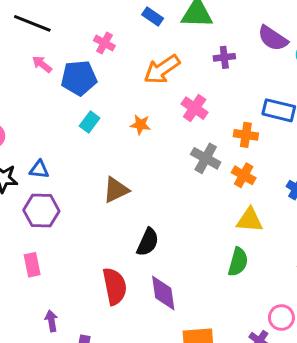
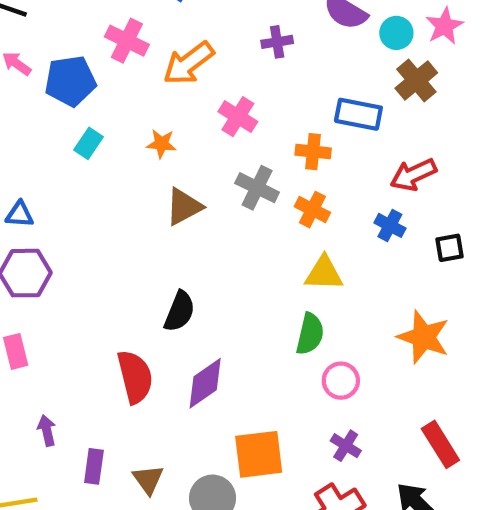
pink cross: (104, 43) -> (127, 41), moved, size x1.4
brown triangle: (116, 190) -> (184, 207), moved
purple diamond: (163, 293) -> (205, 383), turned 66
pink circle: (281, 318) -> (341, 381), moved

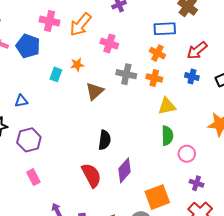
blue pentagon: (70, 81) -> (28, 46), turned -30
cyan rectangle: (88, 143) -> (56, 74), moved
orange cross: (313, 152) -> (157, 53), moved, turned 35
blue triangle: (20, 214) -> (21, 101), moved

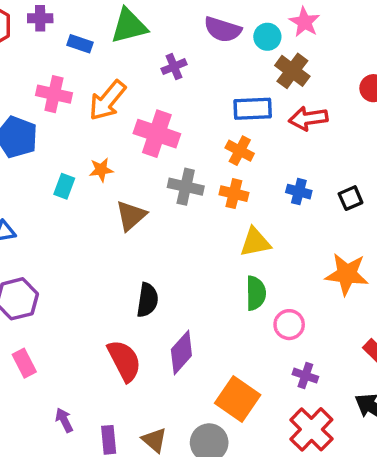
pink cross: (109, 44) -> (157, 134), size x1.4
red arrow: (197, 50) -> (308, 118), moved, turned 30
orange square: (157, 197) -> (238, 399), turned -35

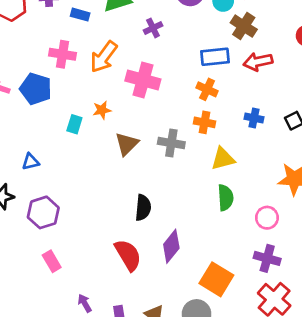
gray cross: (186, 187) -> (171, 143), moved
pink circle: (289, 325) -> (267, 218), moved
purple cross: (305, 376) -> (267, 258), size x1.4

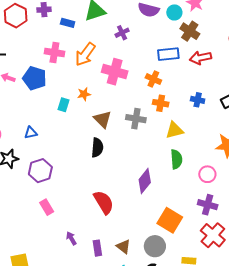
orange cross: (207, 89) -> (153, 79), moved
brown triangle: (127, 144) -> (103, 119), turned -30
black semicircle: (143, 208) -> (97, 148), moved
purple diamond: (171, 246) -> (145, 181), moved

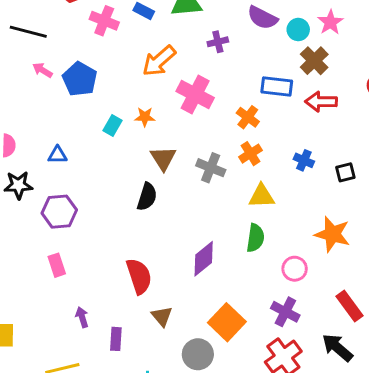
pink cross: (54, 52) -> (104, 21), moved
orange cross: (161, 103) -> (250, 154), turned 35
brown triangle: (123, 247) -> (162, 316), moved

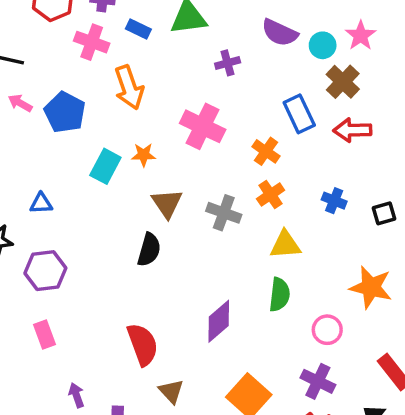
orange arrow: (159, 61) -> (129, 87), moved, turned -66
blue rectangle: (277, 87) -> (299, 114), turned 60
cyan rectangle: (112, 126) -> (105, 166), size x1.4

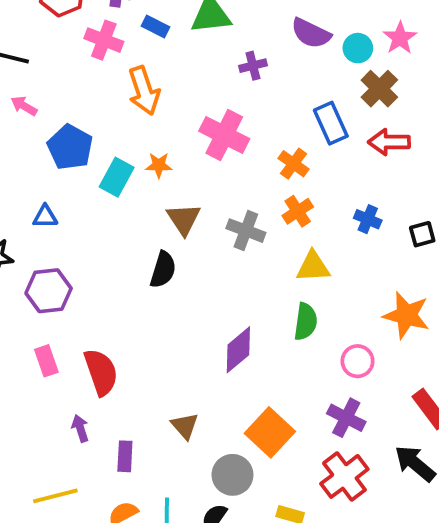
blue pentagon: (65, 112) -> (70, 147), moved
red semicircle: (143, 344) -> (101, 372), moved

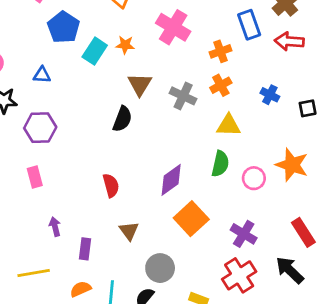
orange cross: (294, 164) -> (221, 51), turned 30
pink circle: (358, 361) -> (254, 178), moved
red semicircle: (101, 372) -> (111, 185), moved, size x0.7
orange square: (270, 432) -> (191, 219), moved

